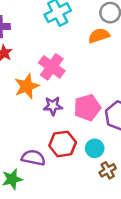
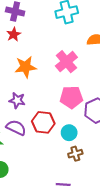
pink cross: (52, 67) -> (66, 62), moved
purple star: (53, 106) -> (17, 100), moved

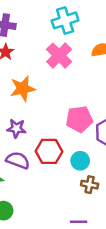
pink cross: (66, 62) -> (59, 56), moved
brown cross: (75, 154) -> (90, 185), turned 32

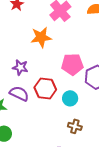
orange star: (23, 89) -> (41, 37), moved
brown cross: (90, 185) -> (75, 126), moved

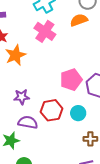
orange star: (41, 37) -> (15, 55), moved

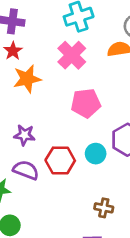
pink pentagon: (71, 80) -> (86, 103), moved
cyan circle: (78, 113) -> (96, 154), moved

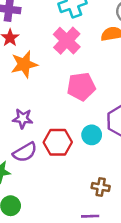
purple semicircle: (26, 170) -> (25, 152), turned 130

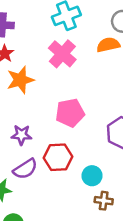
pink pentagon: (81, 87) -> (70, 113), moved
cyan circle: (92, 135) -> (92, 176), moved

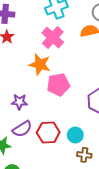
orange star: (20, 80) -> (40, 65), moved, turned 30
red hexagon: (58, 157) -> (48, 132), moved

